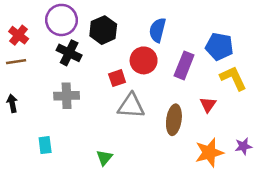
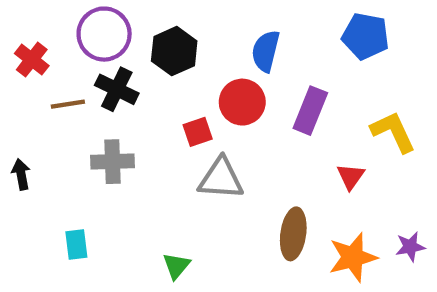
blue pentagon: (219, 47) -> (366, 36), moved
brown line: (16, 62) -> (68, 104), moved
brown ellipse: (174, 120) -> (293, 234), moved

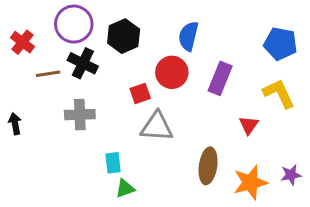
blue pentagon: (366, 36) -> (280, 44), moved
cyan rectangle: (76, 245) -> (113, 163), moved
green triangle: (176, 266) -> (125, 188), turned 30

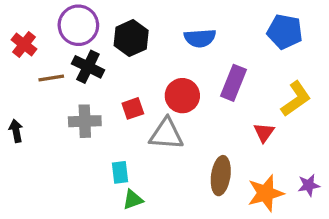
blue semicircle: (188, 36) -> (200, 38), turned -108
blue pentagon: (280, 44) -> (285, 32), moved
red circle: (172, 72) -> (182, 96), moved
red square: (140, 93) -> (133, 108), moved
yellow L-shape: (279, 93) -> (296, 99), turned 80

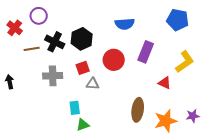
purple circle: (78, 25) -> (39, 16), moved, size x0.7
black hexagon: (131, 38) -> (82, 39), moved
red triangle: (264, 132) -> (165, 83), turned -40
gray triangle: (166, 134) -> (93, 84), moved, size x0.6

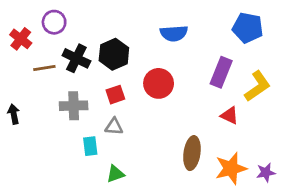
purple rectangle: (146, 52) -> (221, 72), moved
gray triangle: (93, 84) -> (114, 127), moved
cyan rectangle: (75, 108) -> (90, 146), moved
purple star: (193, 116) -> (266, 173), moved

